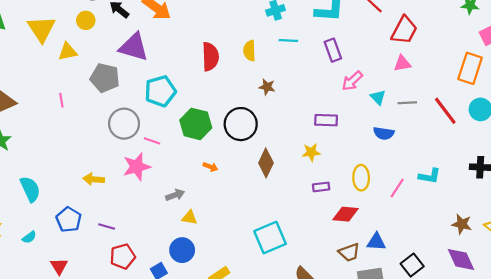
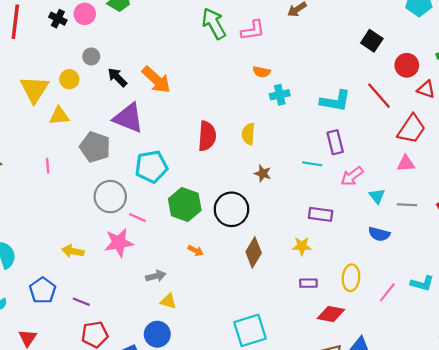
yellow circle: (86, 20) -> (69, 79), moved
cyan line: (288, 40) -> (312, 164), moved

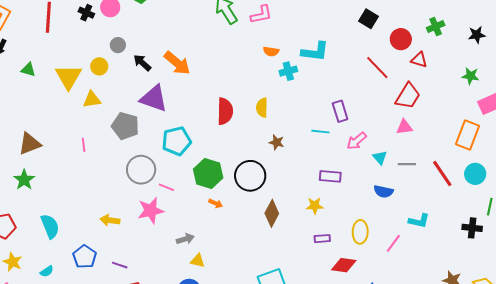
cyan L-shape: (335, 101) -> (315, 52), moved
orange arrow: (196, 251) -> (216, 203), moved
cyan L-shape: (422, 283) -> (419, 221), moved

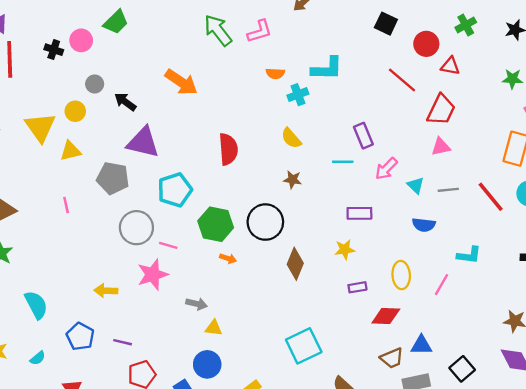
orange arrow: (177, 63) -> (181, 82), moved
yellow semicircle: (262, 108) -> (291, 138), moved, turned -36
gray arrow: (185, 239) -> (197, 304), turned 36

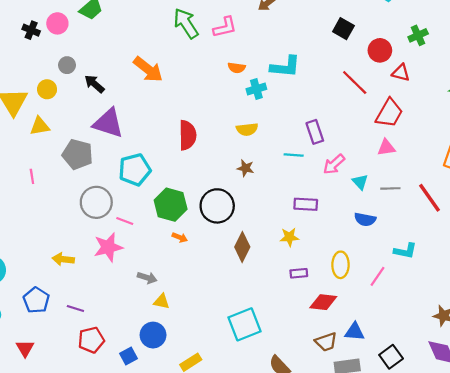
yellow semicircle: (291, 138) -> (247, 129), turned -60

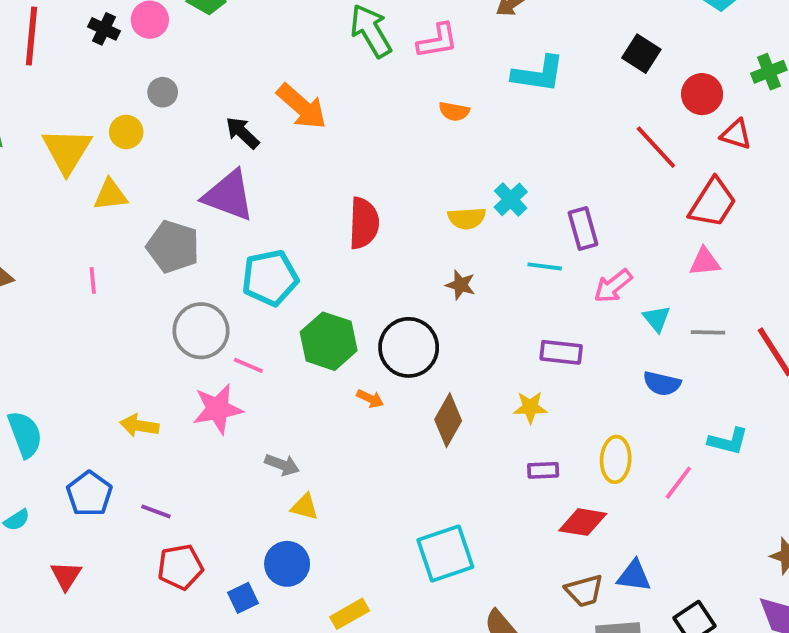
cyan L-shape: (285, 67) -> (538, 74), moved
black arrow: (94, 84) -> (242, 133), moved
cyan cross: (256, 89) -> (511, 199), moved, turned -30
orange arrow: (180, 237) -> (370, 399), moved

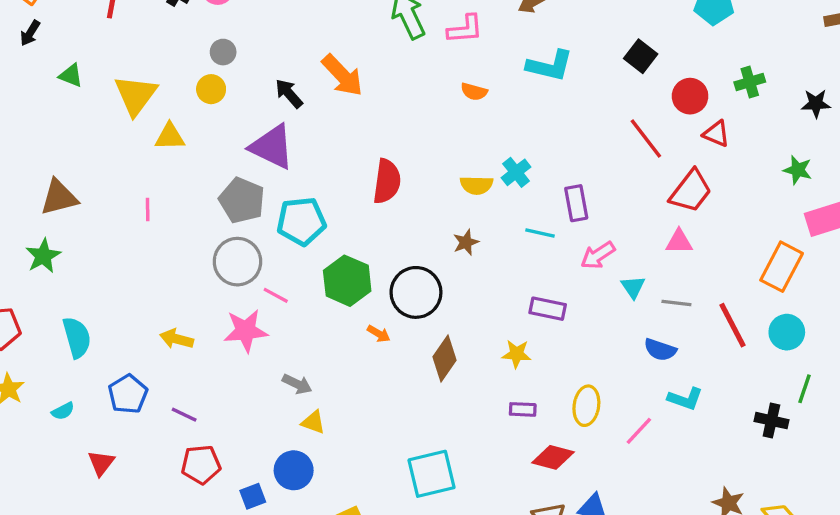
yellow circle: (126, 132) -> (211, 89), moved
gray pentagon: (173, 247) -> (242, 200), moved
brown star: (461, 285) -> (466, 242), turned 30
blue semicircle: (662, 383) -> (660, 350), moved

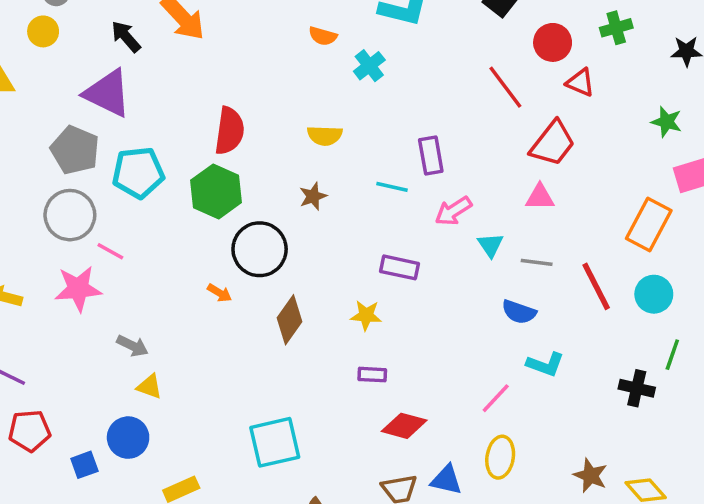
cyan cross: (516, 172) -> (369, 66), moved
green hexagon: (347, 281) -> (216, 191), moved
yellow ellipse: (586, 406) -> (500, 457), moved

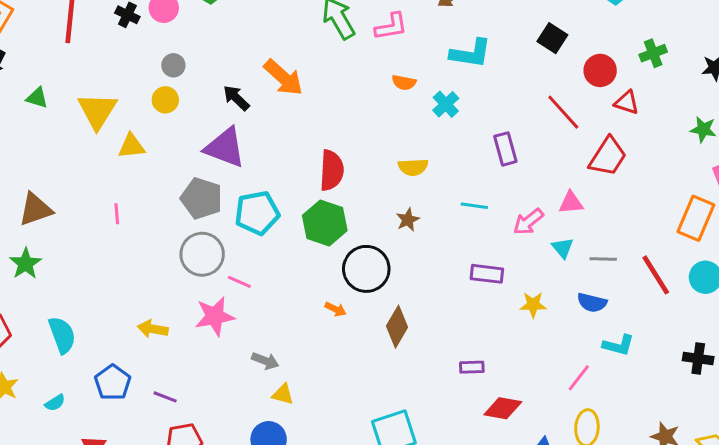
purple rectangle: (431, 156) -> (505, 149), moved
pink triangle: (540, 197) -> (571, 203), moved
yellow star: (366, 315) -> (533, 305), moved

